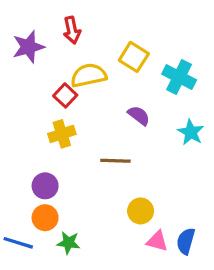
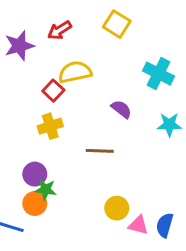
red arrow: (72, 30) -> (60, 30), turned 70
yellow square: (134, 57) -> (117, 24), moved
cyan star: (191, 132) -> (169, 125), turned -30
yellow circle: (141, 211) -> (117, 208), moved
green star: (69, 243) -> (46, 190), moved

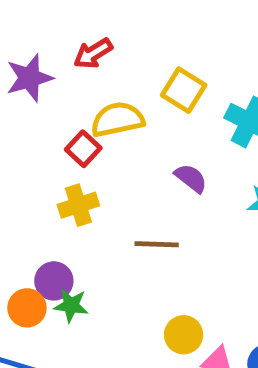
yellow square: (117, 24) -> (184, 90), moved
orange circle: (35, 203) -> (27, 308), moved

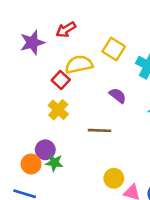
yellow cross: (78, 205) -> (58, 110), turned -30

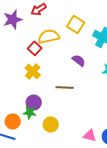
purple circle: (45, 150) -> (34, 102), moved
orange circle: (31, 164) -> (13, 121), moved
yellow circle: (114, 178) -> (51, 124), moved

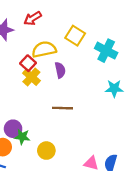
purple semicircle: (79, 60) -> (60, 70), moved, turned 40
yellow cross: (33, 71) -> (31, 77), moved
purple circle: (34, 102) -> (13, 129), moved

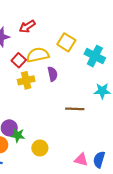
red square: (28, 63) -> (19, 60), moved
yellow cross: (31, 77) -> (26, 80), turned 35
brown line: (62, 108) -> (75, 109), moved

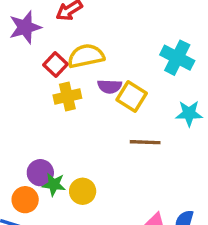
yellow square: (66, 42) -> (132, 97), moved
purple semicircle: (53, 74) -> (110, 86), turned 104
yellow circle: (40, 148) -> (83, 191), moved

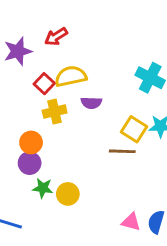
yellow square: (132, 97) -> (134, 129), moved
purple circle: (40, 173) -> (30, 163), moved
orange circle: (25, 200) -> (31, 142), moved

